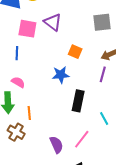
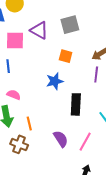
gray square: (102, 22) -> (70, 25), moved
purple semicircle: (56, 145) -> (61, 139), moved

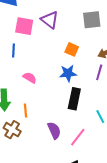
gray square: (70, 25) -> (92, 20), moved
blue star: (55, 81) -> (68, 73), moved
pink semicircle: (14, 95) -> (30, 78), moved

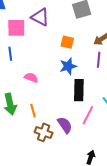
brown cross: (12, 130) -> (44, 132), moved
pink line: (78, 137) -> (88, 115), moved

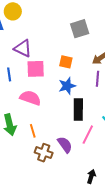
purple triangle: (40, 17) -> (23, 48), moved
pink square: (16, 28) -> (36, 69), moved
pink semicircle: (31, 78) -> (30, 98), size x1.5

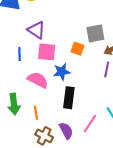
gray square: (80, 29) -> (95, 33), moved
blue star: (67, 86) -> (62, 72), moved
black rectangle: (78, 110) -> (69, 98), moved

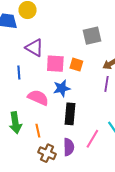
gray square: (95, 33) -> (92, 36), moved
pink square: (47, 52) -> (55, 64), moved
purple semicircle: (66, 131) -> (69, 147), turned 30

